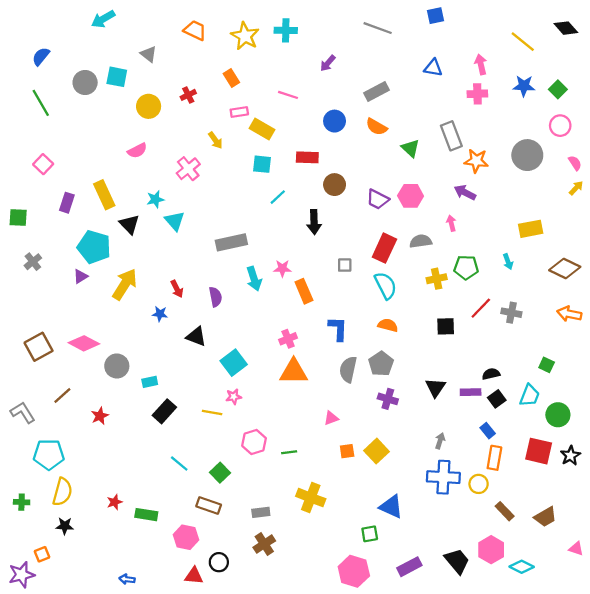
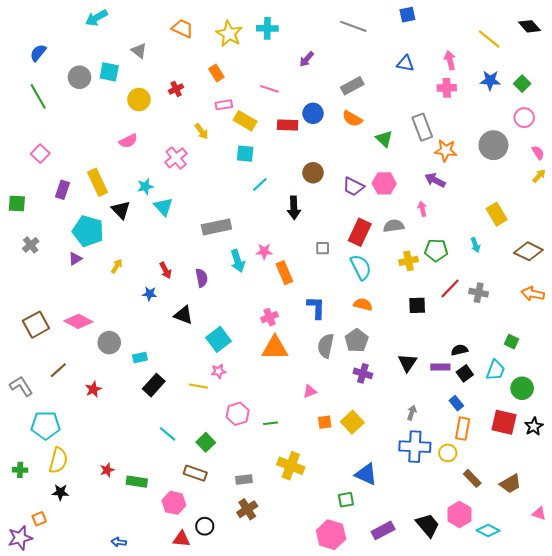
red rectangle: (307, 157) -> (288, 125), moved
yellow rectangle: (531, 229) -> (497, 214), turned 70
yellow arrow: (125, 284) -> (117, 266), size x0.5

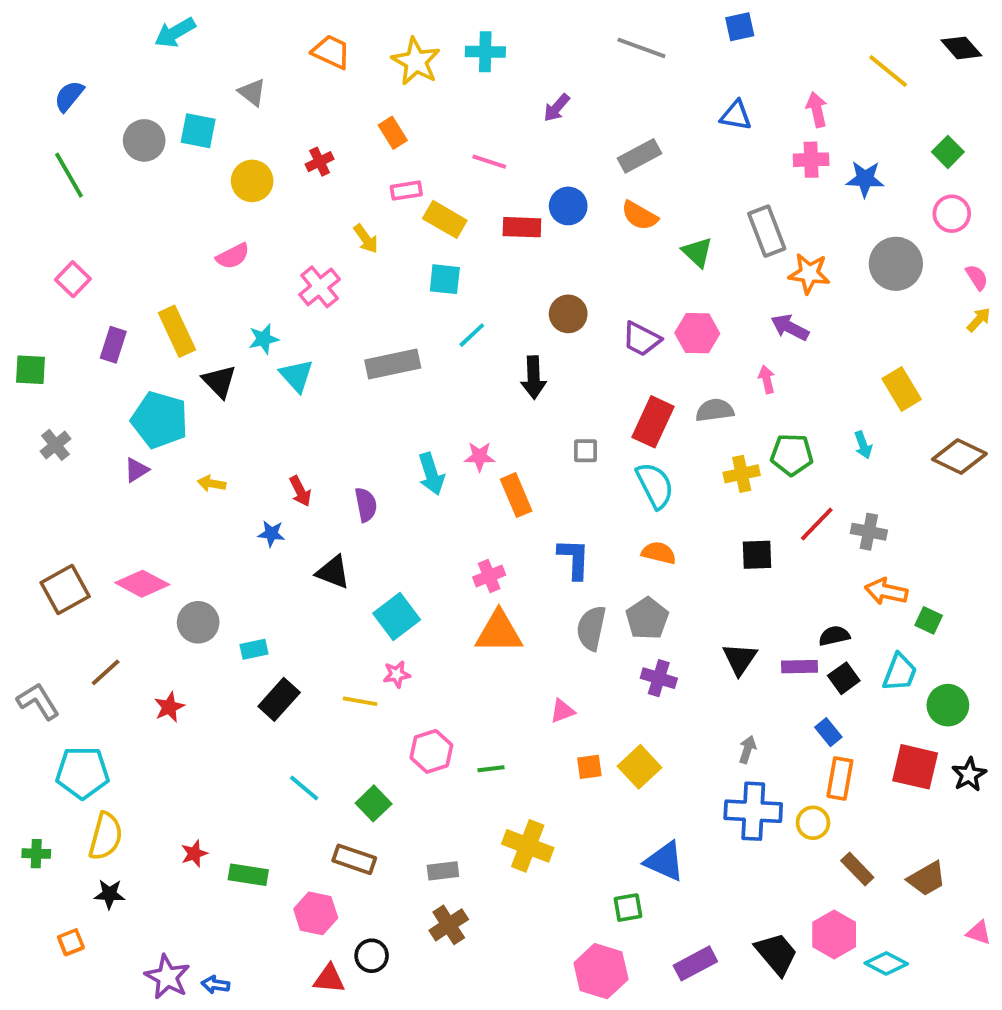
blue star: (490, 80) -> (865, 179), moved
gray rectangle: (216, 227) -> (393, 364), moved
yellow arrow: (117, 266) -> (212, 484), turned -112
orange arrow: (533, 294) -> (886, 591), moved
purple star: (20, 538) -> (167, 977), moved, turned -30

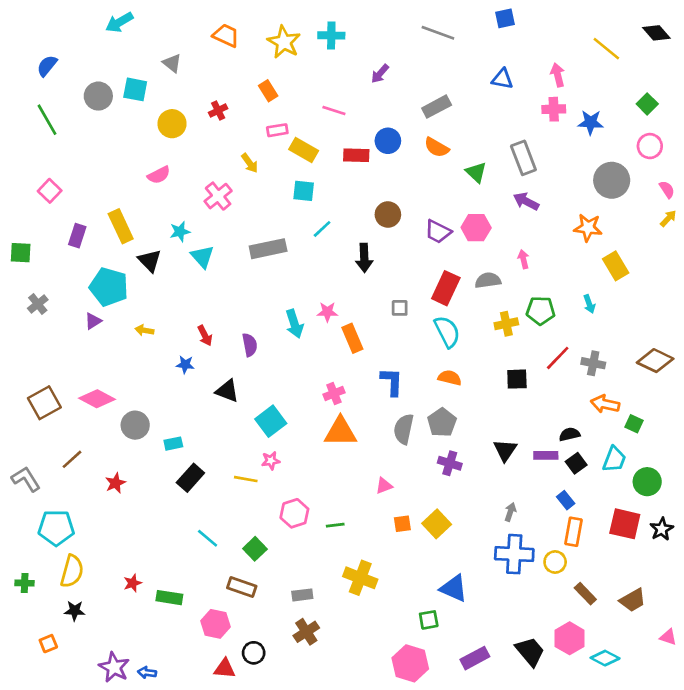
orange star: (809, 273) -> (588, 228), moved
purple arrow: (790, 327) -> (526, 201), moved
brown diamond: (959, 457) -> (655, 361), moved

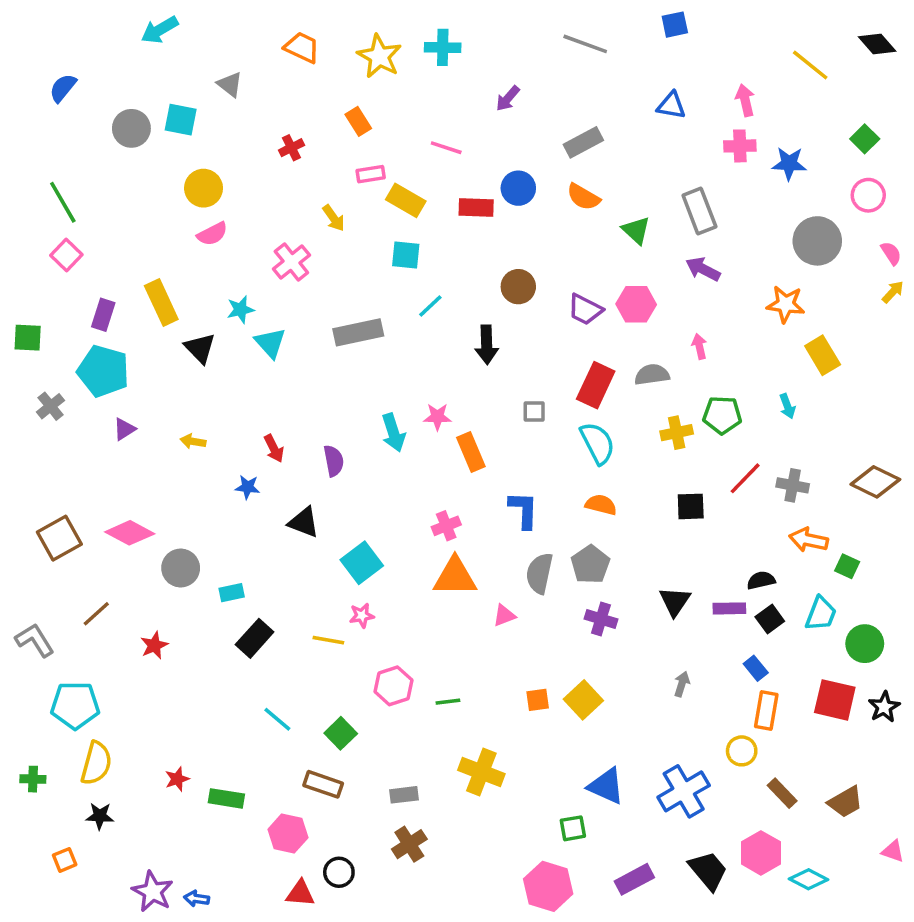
green line: (47, 120) -> (63, 202), moved
yellow circle: (172, 124) -> (204, 188), moved
cyan pentagon: (109, 287) -> (103, 371), moved
pink triangle: (384, 486) -> (504, 615), moved
blue cross: (514, 554) -> (684, 791), moved, turned -33

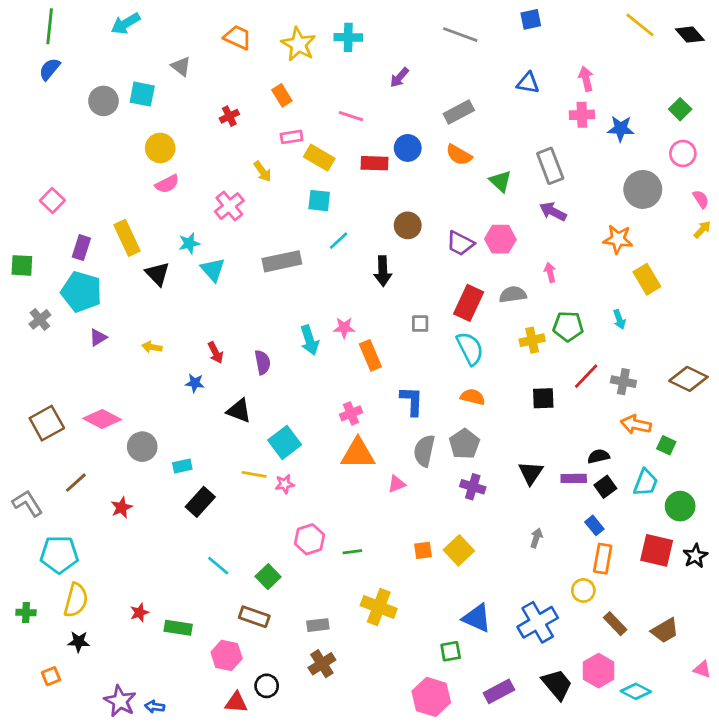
yellow line: (810, 65) -> (640, 25), moved
green line: (63, 202) -> (50, 26), moved, turned 36
yellow line: (328, 640) -> (254, 474), moved

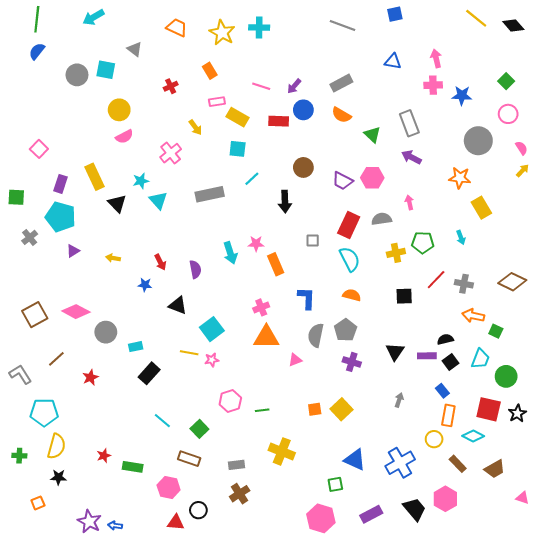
purple arrow: (399, 77) -> (294, 86), moved
cyan diamond: (636, 691) -> (473, 436), moved

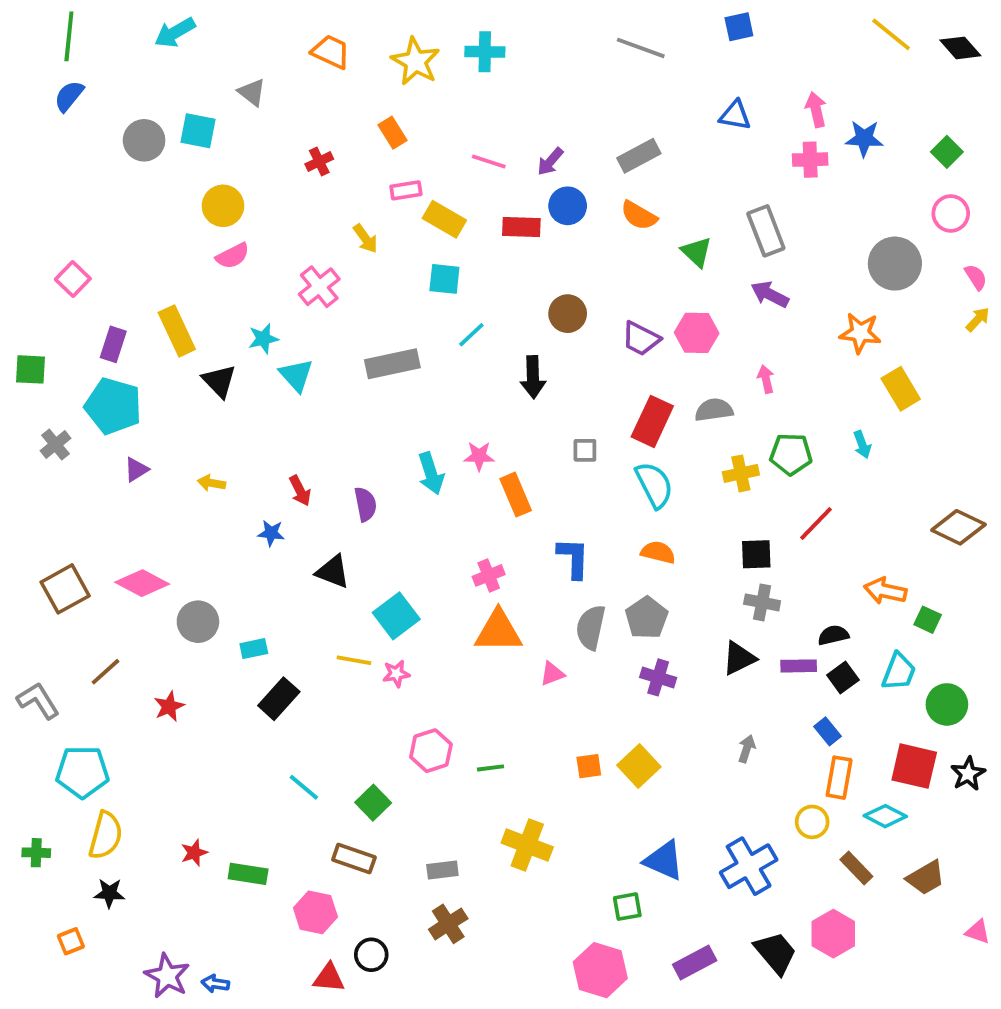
blue star: (462, 95) -> (864, 138), moved
gray cross: (464, 284) -> (762, 602), moved
black triangle: (395, 352) -> (739, 658), turned 30

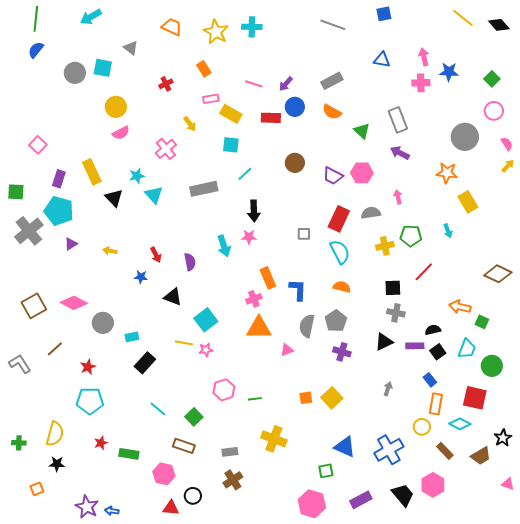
black arrow: (533, 377) -> (254, 211), moved
gray cross: (55, 445) -> (29, 231), size x1.8
orange rectangle: (516, 495) -> (268, 278), moved
cyan pentagon: (82, 772) -> (90, 401), moved
black star: (968, 774) -> (503, 438), moved

